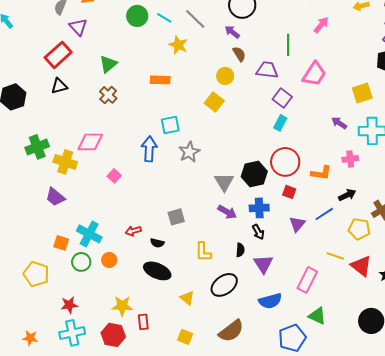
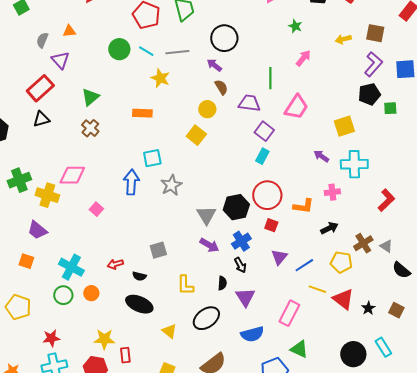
gray line: (195, 19) -> (177, 52), turned -50
blue cross: (259, 208) -> (241, 241), turned -30
blue line: (324, 214) -> (304, 265), moved
orange square: (61, 243) -> (26, 261), moved

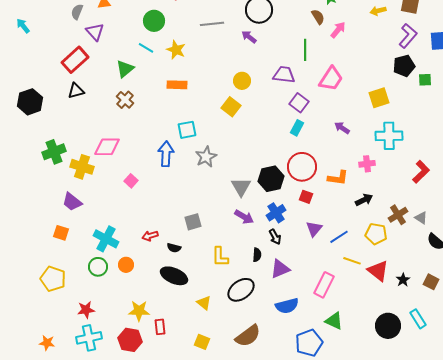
cyan line: (146, 51) -> (146, 48), moved
yellow star: (160, 78) -> (176, 50), moved
brown semicircle: (221, 87) -> (318, 17), moved
purple arrow: (321, 156) -> (342, 128), moved
purple triangle: (245, 297) -> (280, 269), turned 40

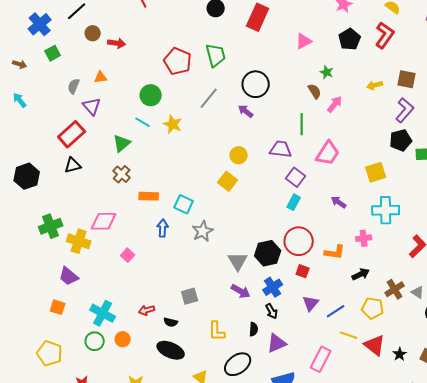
gray line: (212, 24) -> (209, 98), turned -45
orange rectangle: (177, 85) -> (149, 196), moved
cyan square: (187, 130) -> (184, 204), turned 36
blue arrow: (166, 154) -> (163, 228), size x0.7

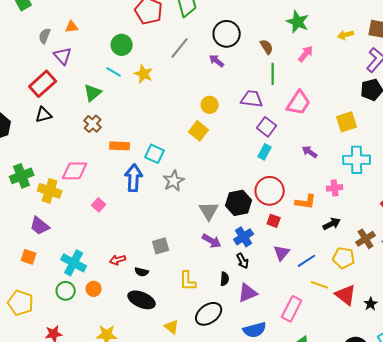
green star: (327, 72) -> (298, 22), size x1.6
brown semicircle: (315, 91) -> (267, 47), moved
blue arrow: (163, 228) -> (134, 178), size x1.5

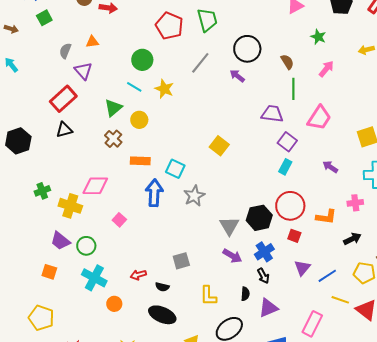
green star: (298, 22) -> (318, 37), size x0.7
yellow circle: (210, 105) -> (139, 120), moved
green cross: (22, 176) -> (42, 191), size x0.7
green circle: (66, 291) -> (86, 246), moved

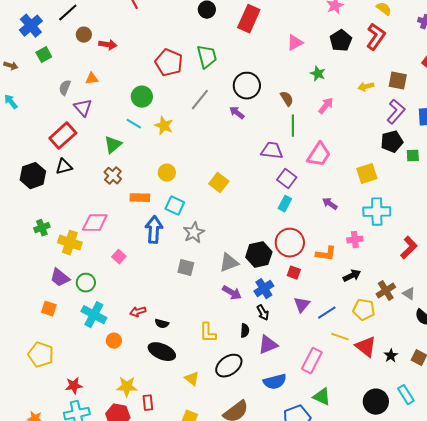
yellow circle: (139, 120) -> (167, 173), moved
black hexagon: (18, 141) -> (33, 176), moved
gray triangle: (229, 226) -> (229, 263), turned 40
gray square: (181, 261) -> (186, 268), moved, turned 30

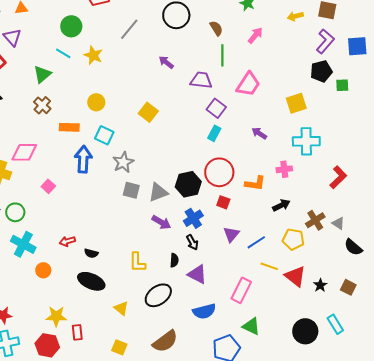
purple arrow: (237, 113) -> (166, 62), moved
gray square: (186, 268) -> (131, 190), moved
purple triangle: (268, 345) -> (197, 274), turned 50

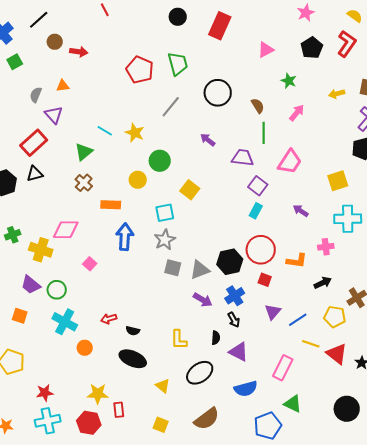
green circle: (71, 26) -> (160, 161), moved
cyan square: (104, 135) -> (165, 213), moved, turned -36

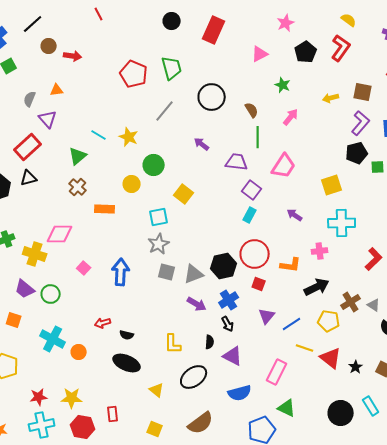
pink star: (306, 13) -> (286, 23), moved
blue arrow: (125, 237) -> (121, 272), moved
black arrow: (323, 283) -> (317, 287), size x1.4
cyan cross: (65, 322) -> (53, 339), moved
yellow star: (98, 394) -> (72, 398), moved

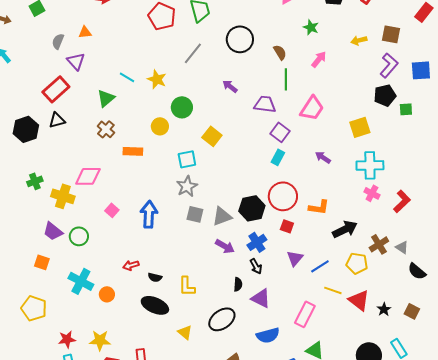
pink cross: (320, 251) -> (372, 193), moved, turned 35
yellow L-shape: (173, 344) -> (187, 286), moved

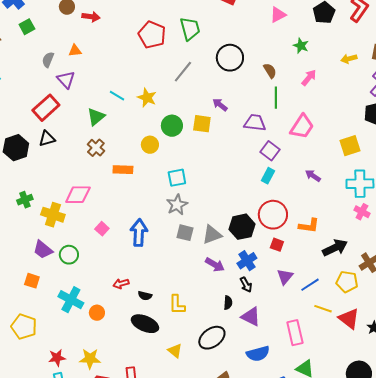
yellow square: (212, 136) -> (202, 124), moved, turned -30
pink rectangle: (305, 314) -> (295, 333), turned -40

